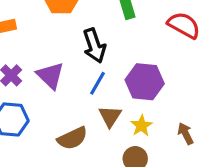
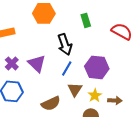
brown arrow: (185, 134) -> (115, 100), moved, turned 120

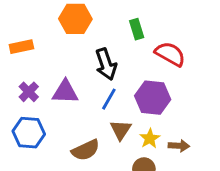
red semicircle: (122, 31) -> (170, 54), moved
purple triangle: (37, 63) -> (65, 92), turned -42

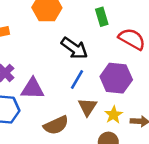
black arrow: (106, 64) -> (74, 48), turned -36
purple triangle: (65, 92) -> (33, 89), moved

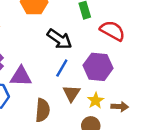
brown semicircle: (56, 125) -> (43, 110), turned -60

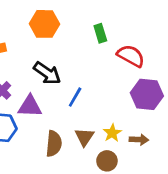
black arrow: (59, 39) -> (47, 73), moved
purple hexagon: (98, 67) -> (147, 94), moved
brown triangle: (71, 93) -> (84, 137), moved

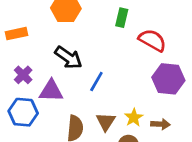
green rectangle: (100, 33) -> (122, 18), turned 30

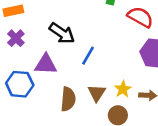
purple cross: (23, 75) -> (16, 38), moved

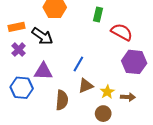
black arrow: (62, 33) -> (42, 36), moved
brown triangle: (97, 93) -> (86, 86), moved, turned 35

